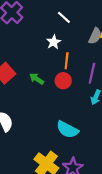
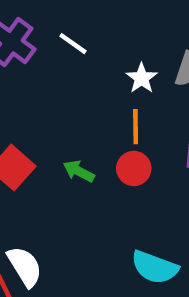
white line: (64, 17) -> (73, 44), moved
white star: (54, 42) -> (142, 78), moved

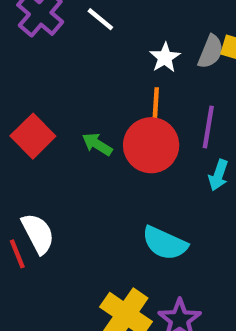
red circle: (134, 168) -> (151, 145), size x1.6

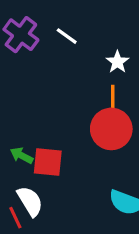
red square: (33, 136) -> (48, 162), moved, turned -36
green arrow: (97, 144) -> (22, 156), moved

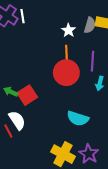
white line: (67, 36) -> (23, 16), moved, turned 48
red square: (48, 162) -> (27, 95), turned -36

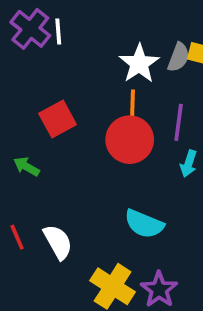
white star: (68, 30) -> (139, 64), size x1.5
red square: (27, 95) -> (58, 119), moved
white semicircle: (17, 120) -> (58, 242), moved

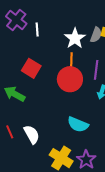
white line: (58, 32) -> (37, 29), moved
red square: (58, 119) -> (31, 68), turned -30
green arrow: (26, 167) -> (15, 94), size x1.5

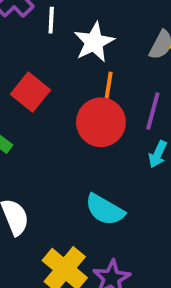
white star: (75, 38) -> (94, 42), moved

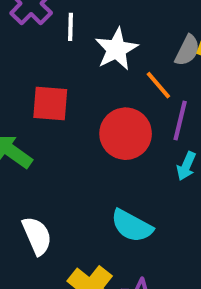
orange line: (108, 87) -> (158, 85), moved, turned -48
red square: (30, 92) -> (50, 103), turned -33

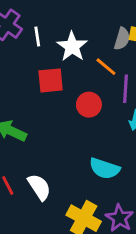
red square: (50, 103) -> (51, 80), moved
red circle: (126, 134) -> (89, 105), size x0.7

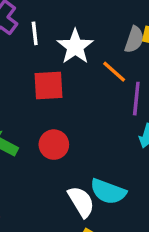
red circle: (89, 105) -> (54, 145), moved
white semicircle: (39, 187) -> (81, 202), moved

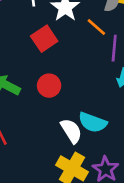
red square: (48, 86) -> (44, 39), turned -30

